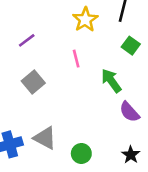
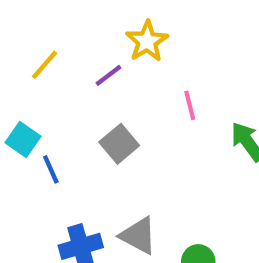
yellow star: (85, 20) -> (147, 41), moved

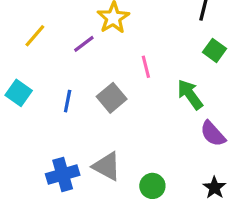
gray square: (119, 144) -> (112, 98), moved
blue line: (51, 169) -> (68, 101), moved, turned 35

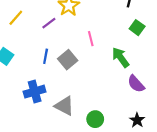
blue line: (68, 101) -> (46, 56), moved
blue cross: (63, 175) -> (35, 92), moved

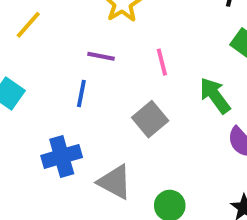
purple line: (49, 23) -> (101, 56), moved, turned 48
gray square: (68, 60) -> (150, 119), moved

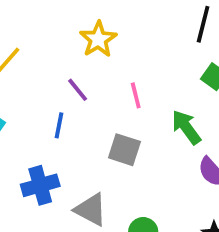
purple line: (101, 56) -> (78, 90), turned 40
gray square: (150, 119) -> (124, 150), turned -32

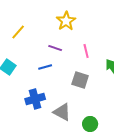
purple line: (78, 90) -> (55, 48), turned -32
blue line: (59, 125) -> (45, 67), turned 64

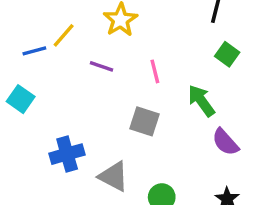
yellow line: (18, 32) -> (64, 35), moved
blue line: (45, 67) -> (34, 51), moved

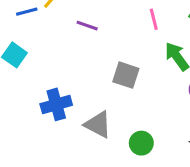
pink line: (155, 71) -> (154, 19), moved

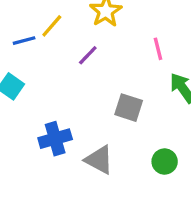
purple line: (87, 26) -> (88, 55), turned -65
green circle: (141, 143) -> (165, 162), moved

